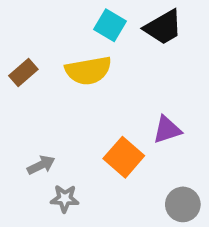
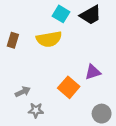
brown rectangle: (23, 73) -> (13, 40), turned -32

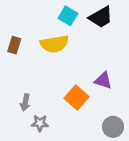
purple triangle: (93, 72) -> (103, 80), turned 35
gray arrow: (23, 92) -> (25, 102), turned 128

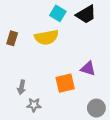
orange square: (76, 98) -> (65, 83), turned 36

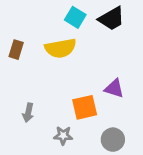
gray star: (34, 105) -> (63, 136), moved
gray circle: (96, 108) -> (113, 140), moved

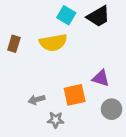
gray arrow: (28, 113) -> (37, 100), moved, turned 63
gray circle: (113, 140) -> (112, 109), moved

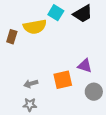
yellow semicircle: (53, 43) -> (35, 27), moved
gray star: (56, 120) -> (30, 105), moved

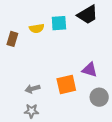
cyan square: (56, 13) -> (59, 23), moved, turned -35
yellow semicircle: (35, 27) -> (37, 28), size x0.6

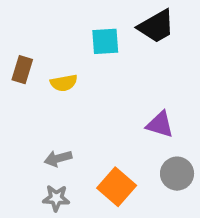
yellow semicircle: (37, 28) -> (64, 83), moved
orange square: (66, 84) -> (117, 187), moved, turned -36

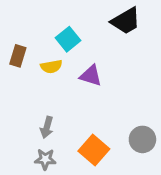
cyan square: (105, 41) -> (68, 39), moved, turned -35
purple triangle: (160, 124) -> (91, 76), moved
gray arrow: (58, 158) -> (47, 127), turned -60

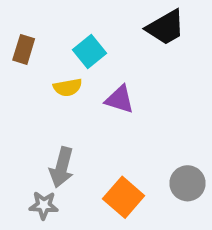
brown rectangle: (18, 56) -> (24, 49), moved
gray arrow: (47, 127) -> (62, 167), size x1.4
gray star: (45, 159) -> (44, 205), moved

